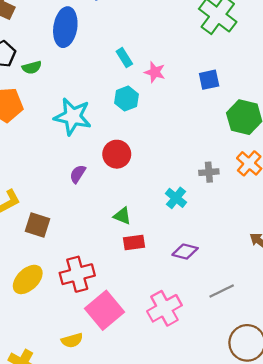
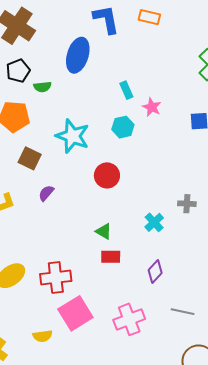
purple semicircle: (78, 174) -> (46, 193), moved
brown square: (37, 225) -> (30, 158), moved
purple diamond: (185, 252) -> (155, 271), turned -70
gray line: (222, 291) -> (183, 312), turned 30

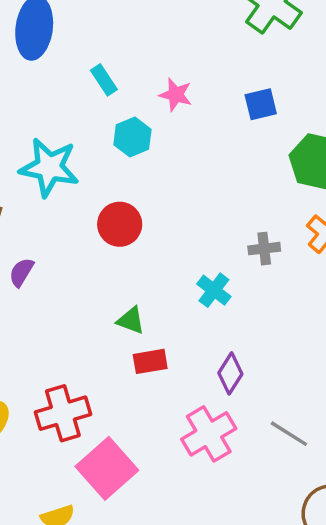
cyan rectangle: (126, 90) -> (104, 80), moved
gray line: (183, 312) -> (289, 434), turned 30
pink cross: (129, 319) -> (209, 434), moved

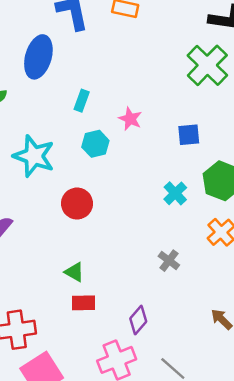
cyan rectangle: (104, 80) -> (82, 101), turned 45
gray cross: (264, 249) -> (169, 261), moved, turned 35
cyan cross: (214, 290) -> (175, 193), moved

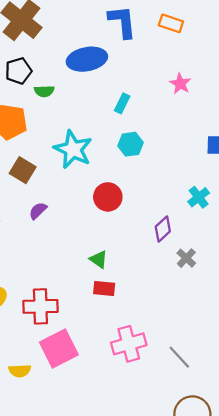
blue ellipse: (38, 57) -> (87, 59), turned 57
pink star: (130, 119) -> (180, 84), moved
purple diamond: (138, 320) -> (163, 229), moved

